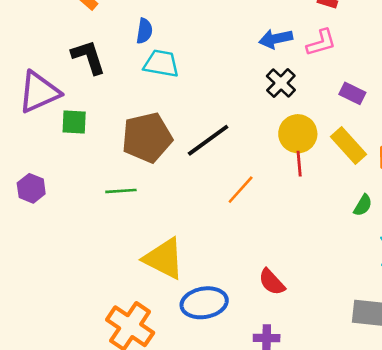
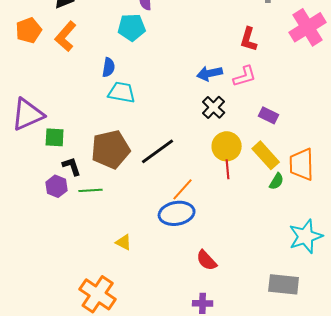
black L-shape: (88, 57) -> (72, 166), moved, size x0.7
purple hexagon: (31, 188) -> (57, 186), moved
green semicircle: (363, 205) -> (277, 181), moved
yellow triangle: (164, 259) -> (124, 242), size x0.5
blue ellipse: (204, 303) -> (177, 213), moved

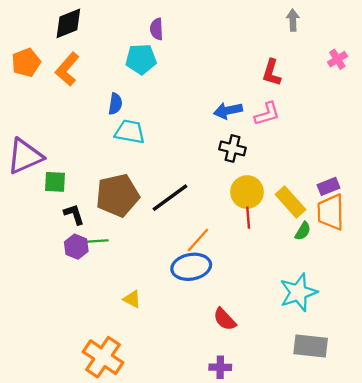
pink cross: (308, 27) -> (337, 59), size x0.5
black cross: (214, 107) -> (232, 148), turned -30
purple rectangle: (269, 115) -> (328, 186), moved, turned -48
purple hexagon: (57, 186) -> (76, 247), moved
cyan star: (306, 236) -> (298, 292), moved

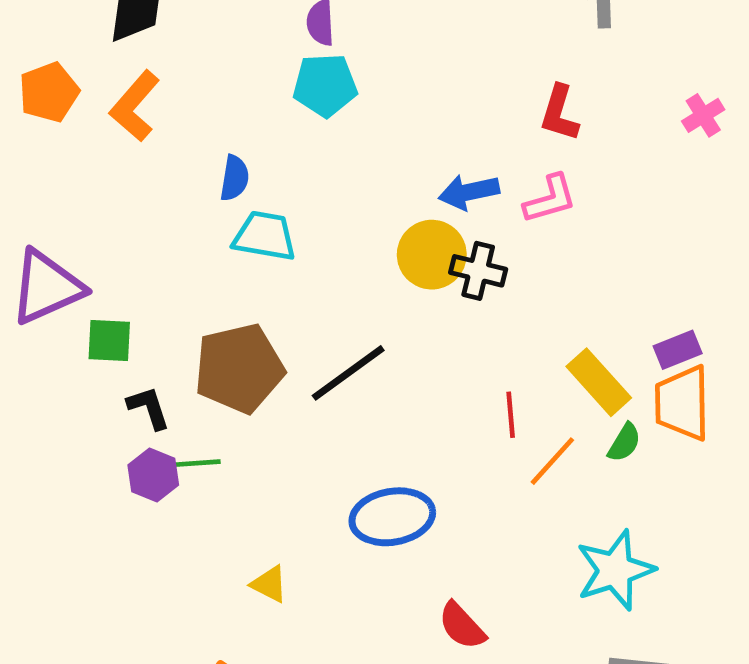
cyan pentagon: (141, 59) -> (325, 85), moved
pink cross: (337, 59) -> (703, 115), moved
yellow circle: (247, 192) -> (432, 255), moved
orange line: (198, 240) -> (552, 461), moved

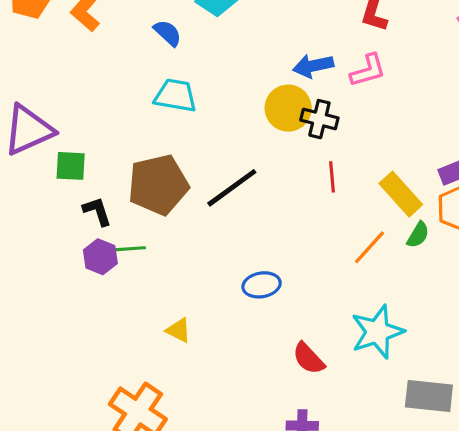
blue semicircle: (235, 178) -> (168, 33), moved, turned -56
red line: (511, 415) -> (332, 177), moved
blue ellipse: (392, 517) -> (262, 285), size x0.7
cyan star: (615, 570) -> (377, 332), moved

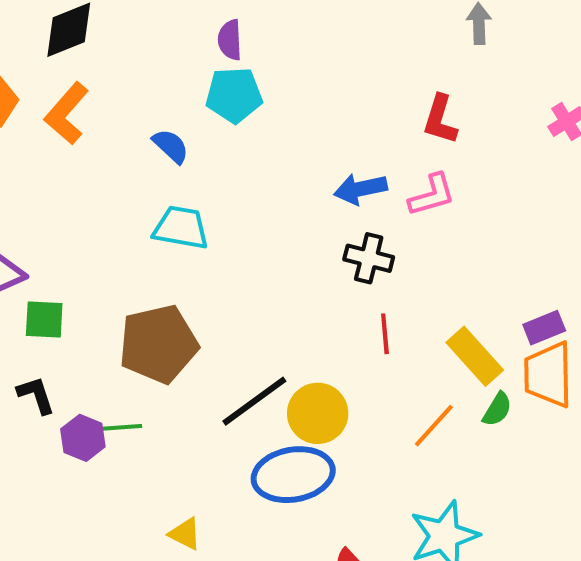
yellow circle: (288, 108) -> (318, 413), moved
black line: (232, 188) -> (254, 401), moved
black L-shape: (97, 211) -> (36, 395), moved
blue ellipse: (262, 285) -> (293, 475), size x1.6

